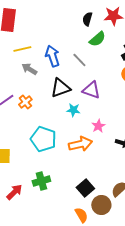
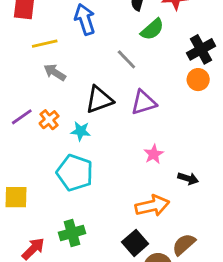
blue arrow: (52, 56) -> (85, 19), moved
purple triangle: (91, 90) -> (144, 102), turned -36
cyan star: (73, 110) -> (81, 131), moved
orange arrow: (80, 144) -> (152, 206), moved

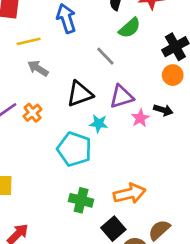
cyan star: (81, 131) -> (99, 124), moved
pink star: (154, 154) -> (140, 118), moved
cyan pentagon: (75, 173) -> (74, 149), moved
black arrow: (188, 178) -> (163, 110), moved
green cross: (72, 233) -> (81, 200), moved, turned 30

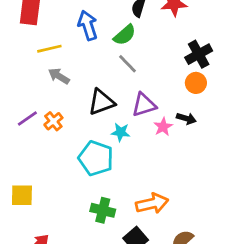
green semicircle: (130, 28) -> (125, 35), moved

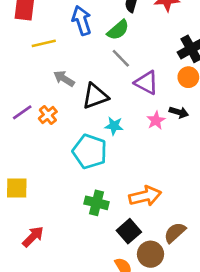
gray arrow: (59, 76) -> (64, 79), moved
purple triangle: (144, 105) -> (146, 83), moved, turned 45

